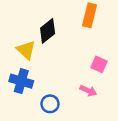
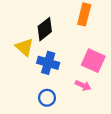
pink square: (99, 64) -> (93, 61), size x1.5
blue cross: (21, 81) -> (48, 63), moved

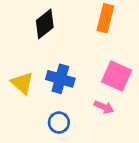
black diamond: (45, 29) -> (45, 24), moved
yellow triangle: (24, 47) -> (22, 83), moved

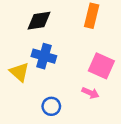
black diamond: (45, 24) -> (39, 21), turned 30
blue cross: (60, 79) -> (44, 56), moved

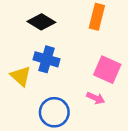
black diamond: (39, 21) -> (41, 22), turned 40
blue circle: (51, 106) -> (54, 112), size x1.5

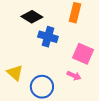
blue cross: (47, 59) -> (48, 37), moved
yellow triangle: (21, 76) -> (15, 73), moved

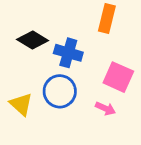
black diamond: (32, 17) -> (33, 40), moved
blue circle: (42, 87) -> (60, 91), moved

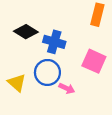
orange rectangle: (107, 19) -> (97, 15), moved
pink arrow: (105, 108) -> (67, 88), moved

